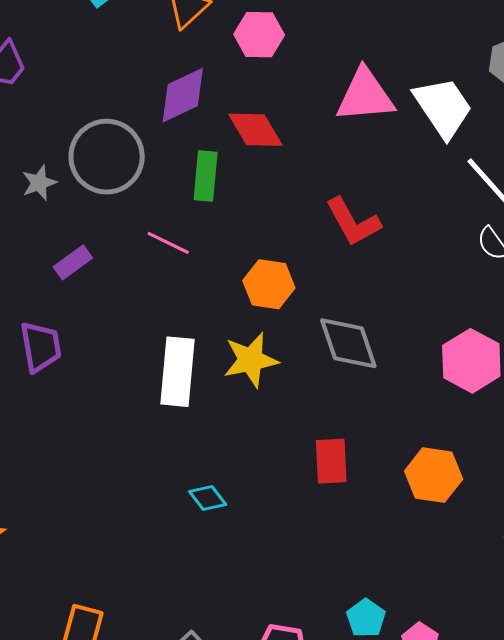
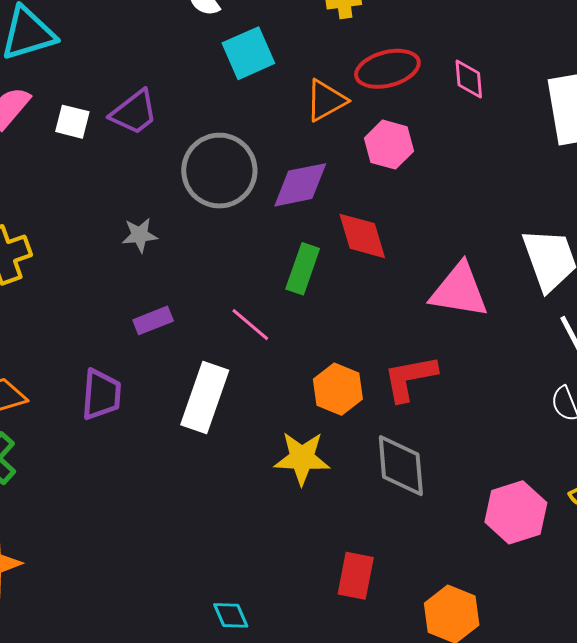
pink triangle: (365, 96) -> (459, 291), moved
gray circle: (107, 157) -> (219, 171), moved
red L-shape: (353, 222) -> (410, 378), moved, turned 94
white rectangle: (178, 372) -> (205, 397), moved
cyan diamond: (208, 498) -> (231, 615), moved

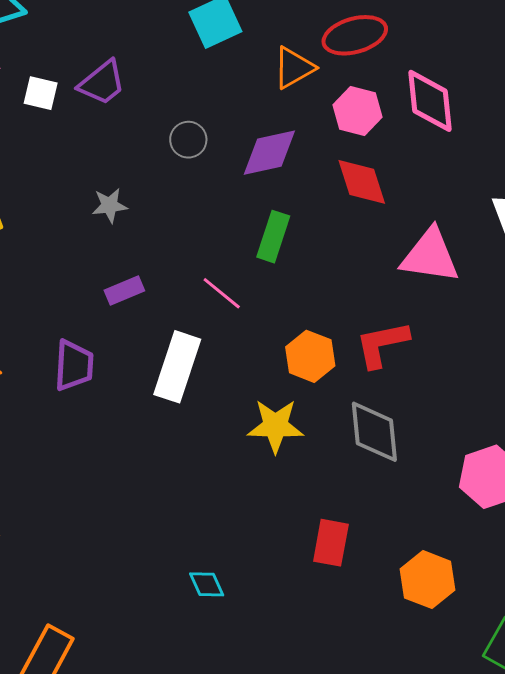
pink diamond: (469, 79) -> (430, 101), moved, size x1.6
gray circle: (219, 171) -> (188, 140), size x0.5
red diamond: (362, 236) -> (362, 182), moved

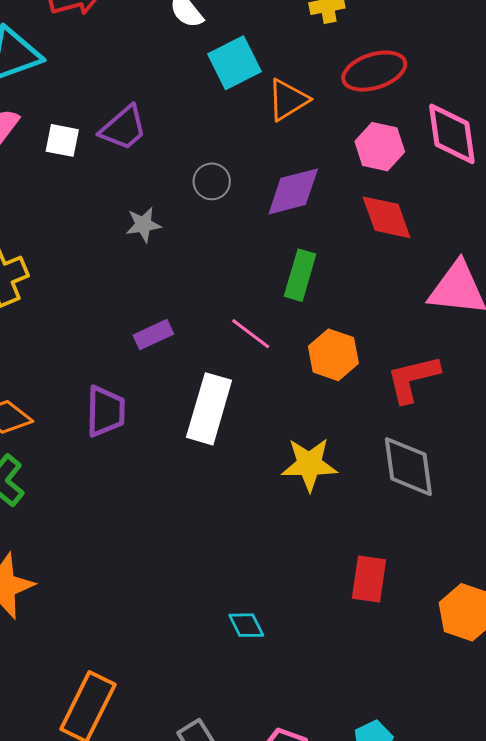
orange triangle: (294, 68) -> (288, 100), moved
gray star: (110, 205) -> (143, 225), moved
orange hexagon: (310, 356) -> (333, 355), moved

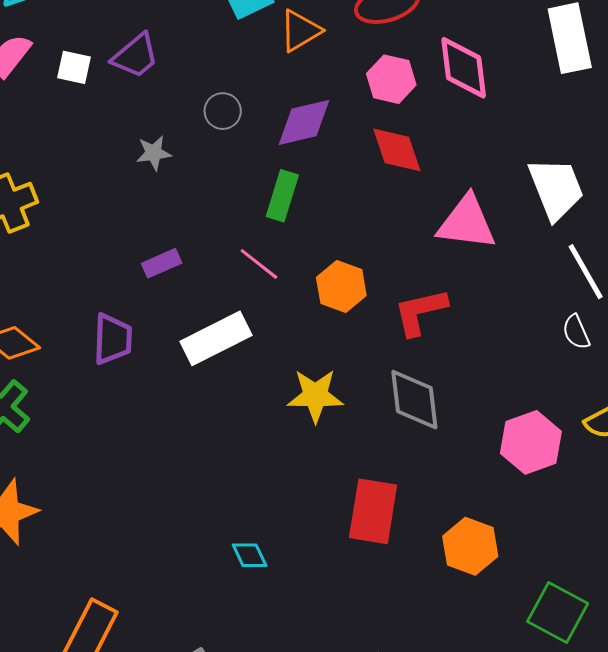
green rectangle: (300, 275) -> (282, 196), moved
white rectangle: (209, 409) -> (216, 338), turned 46
red rectangle: (369, 579) -> (373, 511), size x1.4

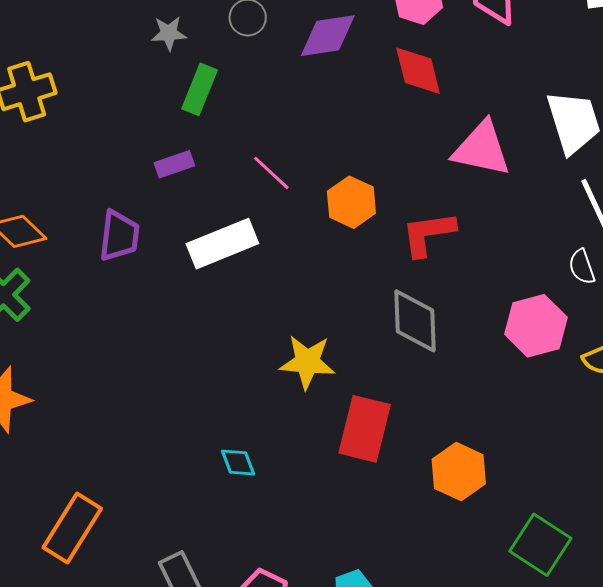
gray star: (154, 153) -> (169, 33), moved
green rectangle: (282, 196) -> (200, 89), moved
yellow star: (315, 396) -> (307, 362), moved
pink hexagon: (531, 442) -> (536, 326), moved

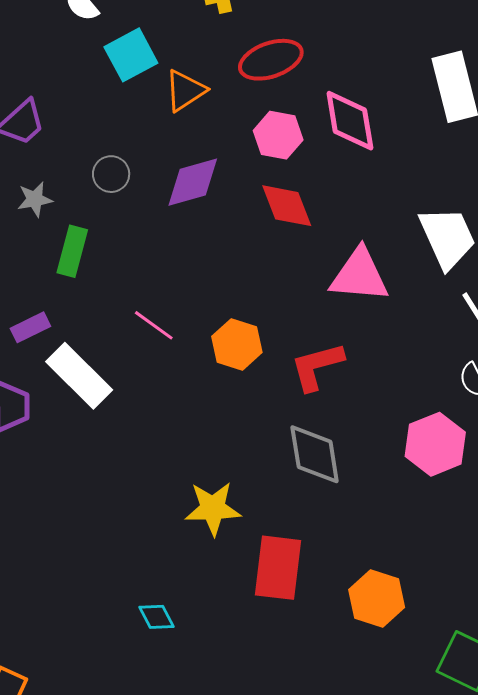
purple rectangle: (174, 164) -> (30, 327), moved
white rectangle: (222, 244) -> (79, 376), moved, turned 74

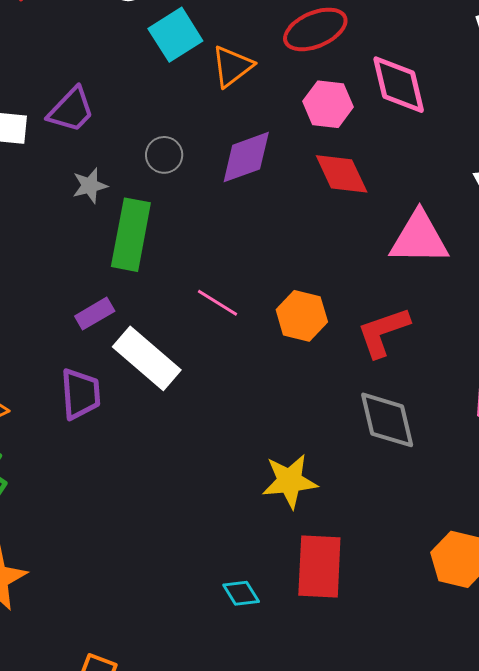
green rectangle: (72, 251) -> (131, 235), size x1.4
red rectangle: (278, 568) -> (319, 567), moved

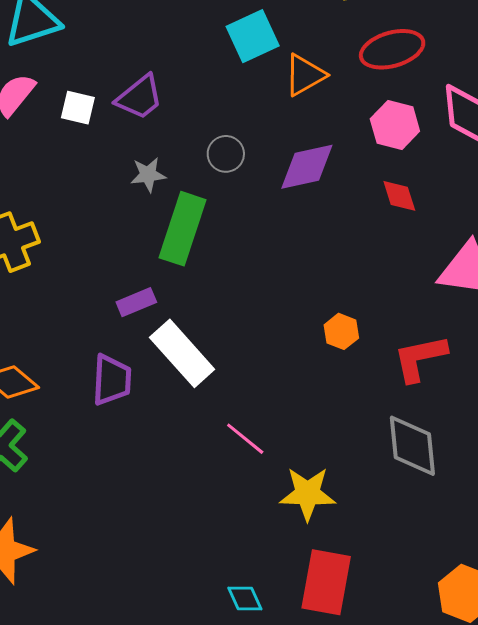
red diamond: (342, 174) -> (399, 196), size x0.7
pink line: (217, 303) -> (245, 439), moved
orange hexagon: (302, 316) -> (341, 331), size x0.7

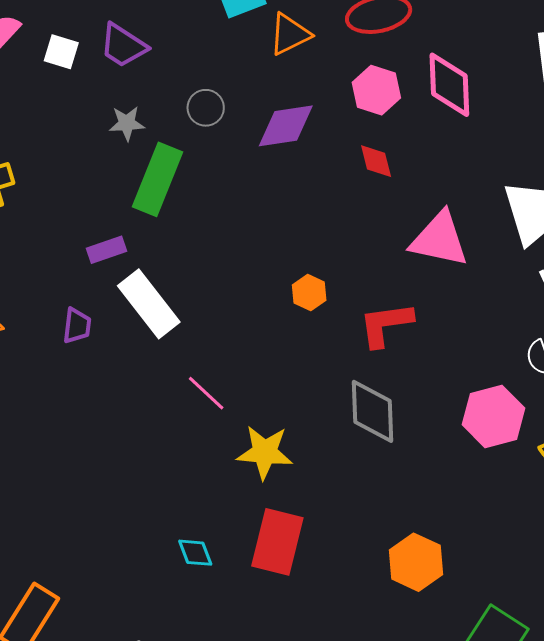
purple trapezoid: (139, 97) -> (123, 46), turned 68
purple trapezoid: (112, 380) -> (77, 326), size x0.7

